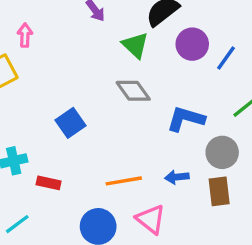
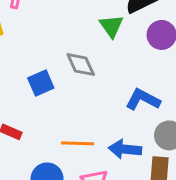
gray diamond: (133, 91) -> (81, 64), moved
blue arrow: (177, 177) -> (125, 149), size x1.5

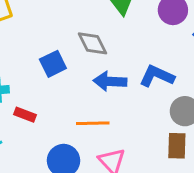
blue arrow: (125, 149) -> (110, 81), moved

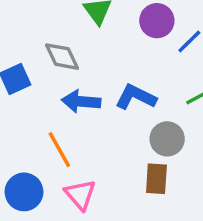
orange line: (93, 123) -> (59, 150), turned 60

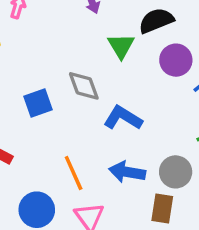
blue L-shape: (136, 97) -> (123, 118), moved
blue arrow: (81, 101) -> (127, 172), moved

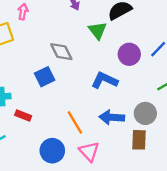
purple circle: (176, 60) -> (129, 54), moved
gray diamond: (84, 86) -> (61, 52), moved

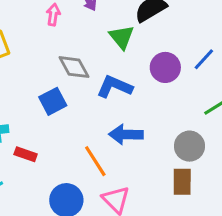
pink arrow: (23, 12) -> (53, 15), moved
blue L-shape: (105, 80) -> (114, 87), moved
blue arrow: (112, 117) -> (126, 134), moved

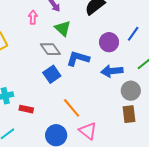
green triangle: (122, 37) -> (63, 28), moved
blue square: (53, 101) -> (52, 74), moved
blue arrow: (126, 134) -> (112, 71), moved

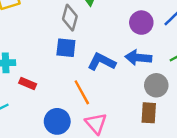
gray diamond: (50, 49) -> (70, 18), turned 40
blue L-shape: (78, 59) -> (102, 62), moved
blue square: (52, 74) -> (66, 48), turned 30

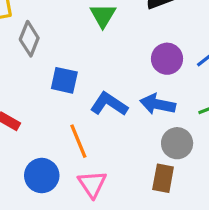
gray diamond: (70, 18) -> (29, 39), moved

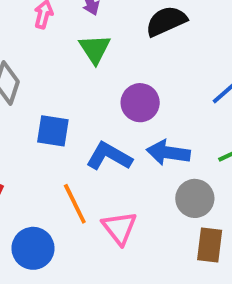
purple circle: (167, 59) -> (140, 103), moved
brown rectangle: (163, 178) -> (210, 245), moved
pink triangle: (92, 184) -> (119, 228), moved

